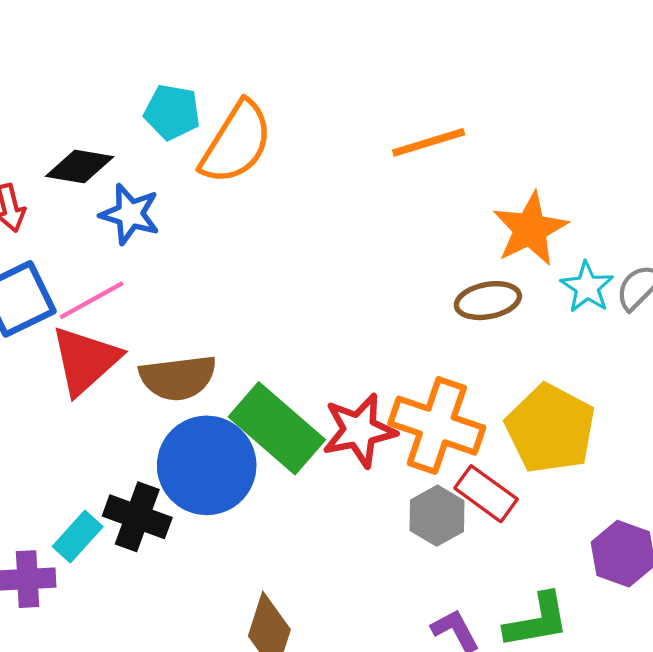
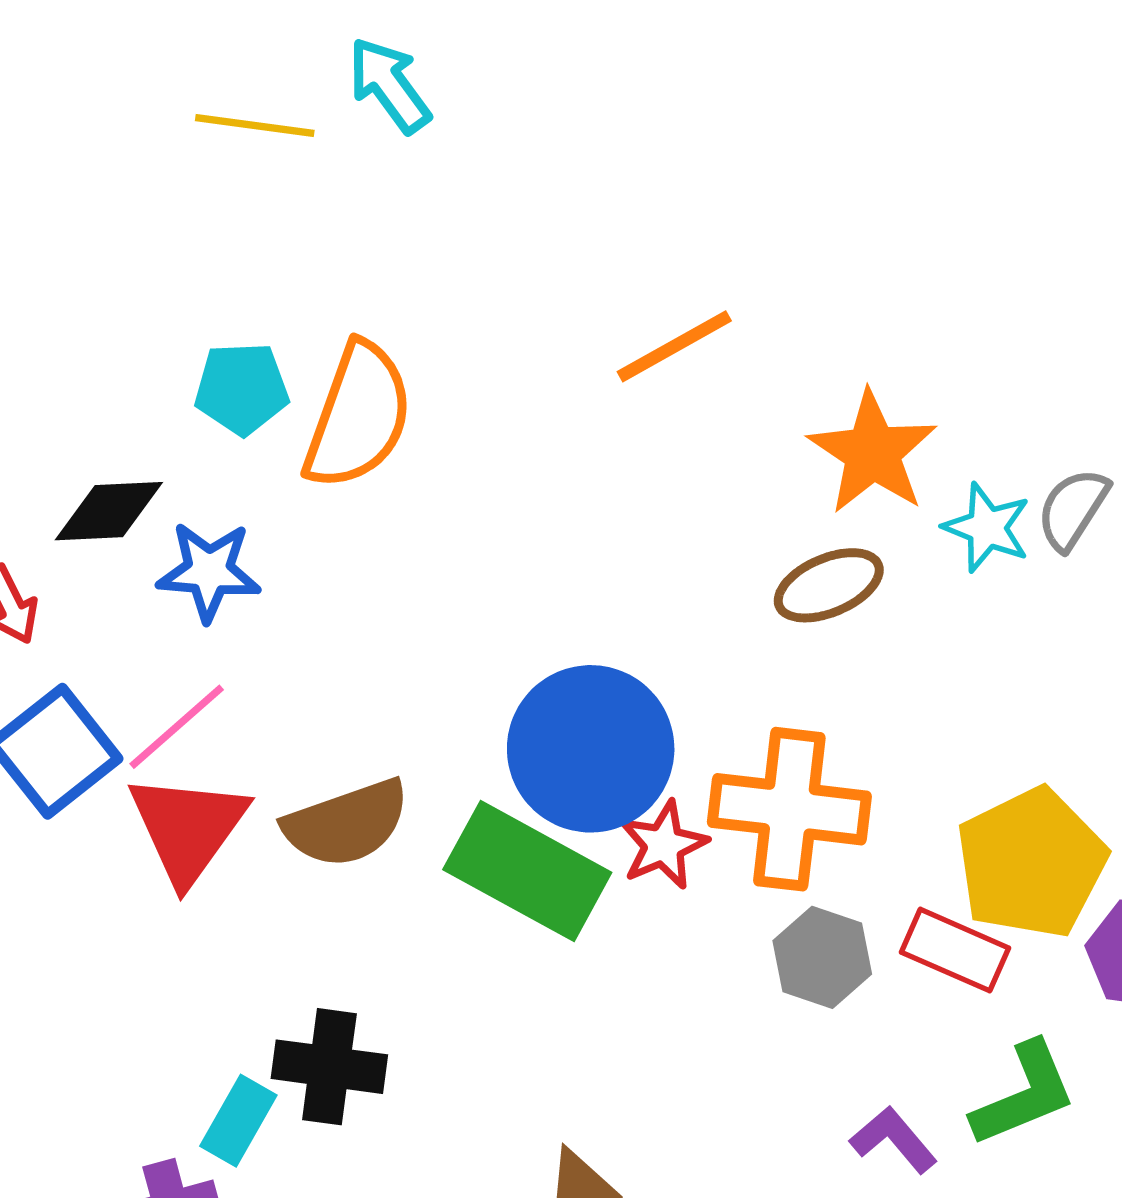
yellow pentagon: (550, 429) -> (1031, 863), moved, turned 30
red star: (359, 430) -> (663, 845), size x0.7
blue circle: (207, 465) -> (591, 749), moved
red rectangle: (486, 494) -> (955, 950), moved

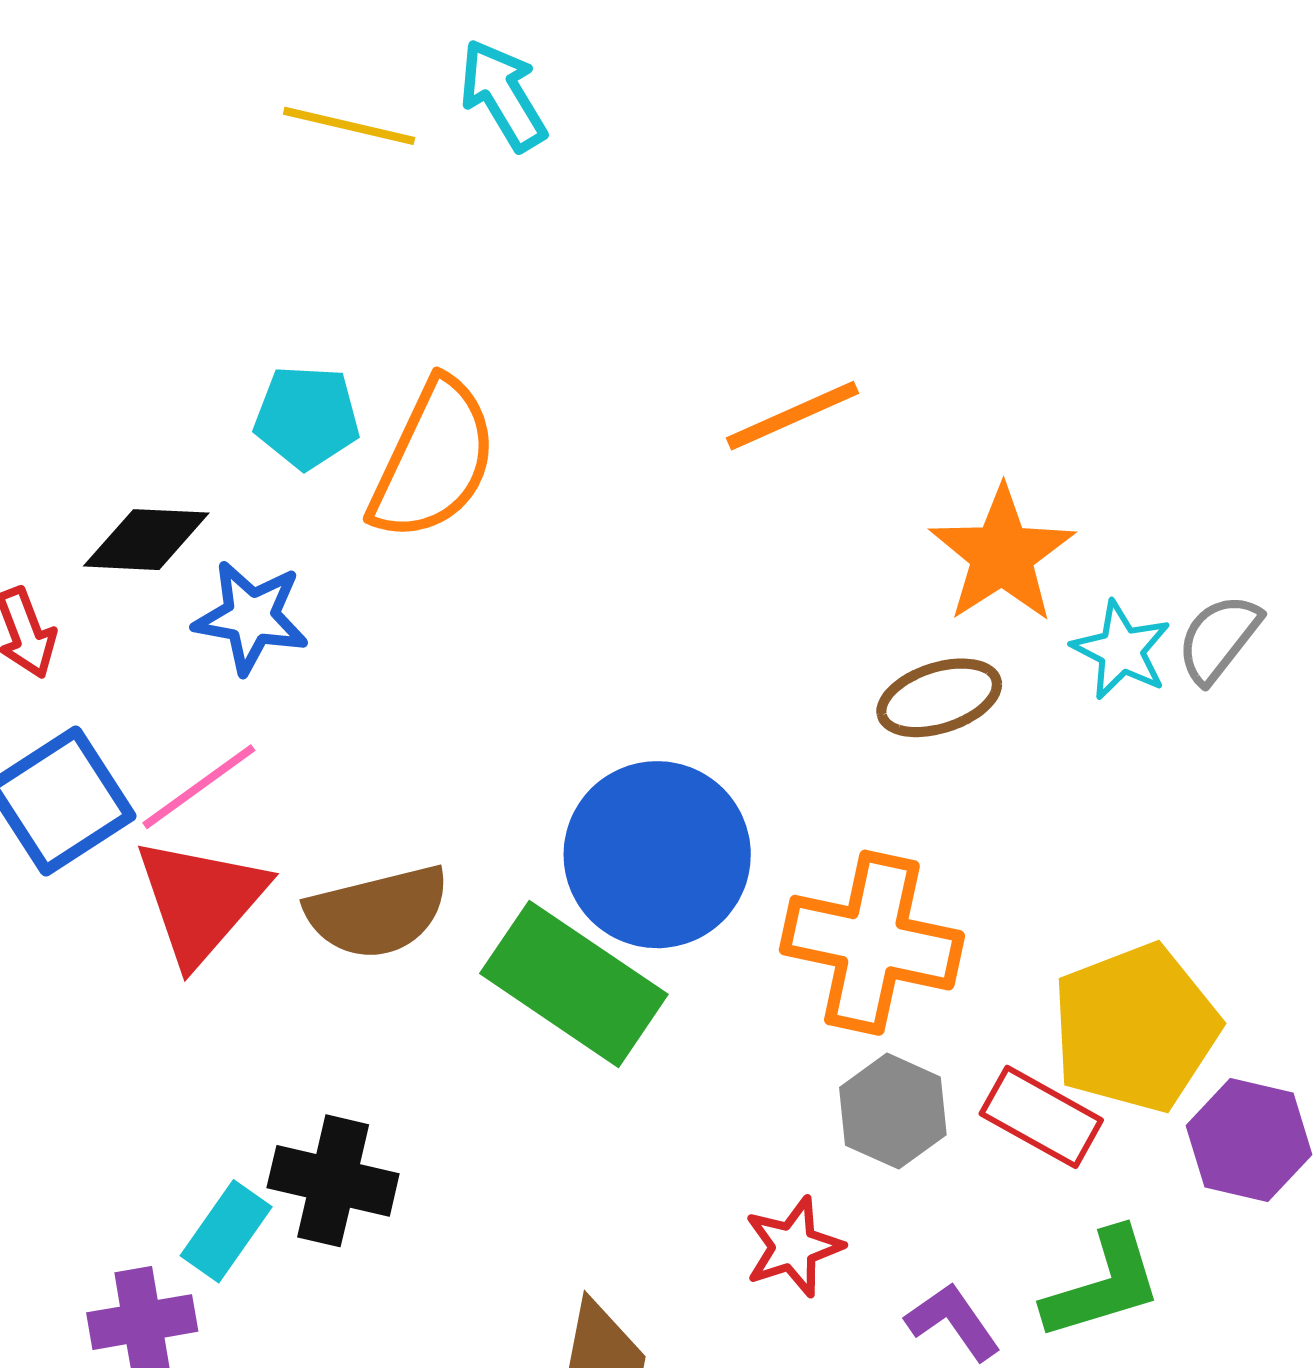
red star: (663, 845) -> (793, 1247), moved

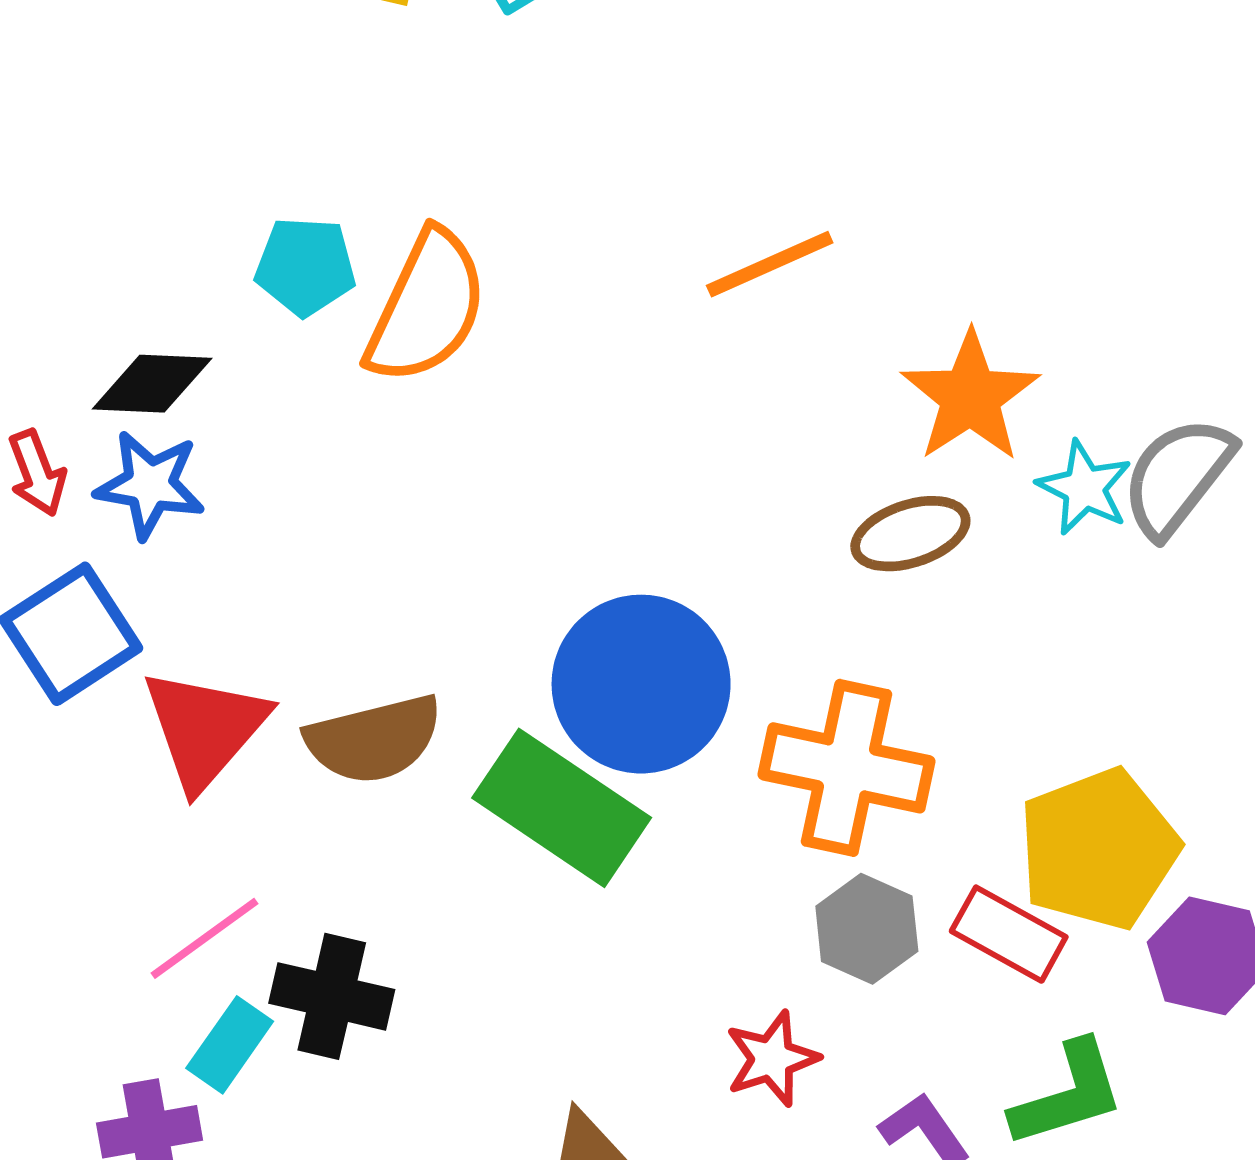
blue star: (251, 617) -> (150, 485), moved
gray semicircle: (1219, 639) -> (1178, 477), size x1.4
pink line: (199, 787) -> (204, 938), moved

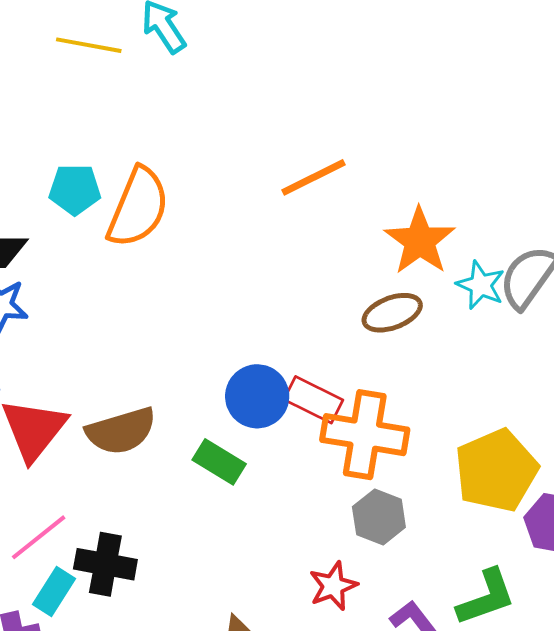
blue circle: (641, 684) -> (257, 396), size x0.7
green rectangle: (562, 808) -> (219, 462), size x0.6
red rectangle: (1009, 934) -> (313, 400), moved

